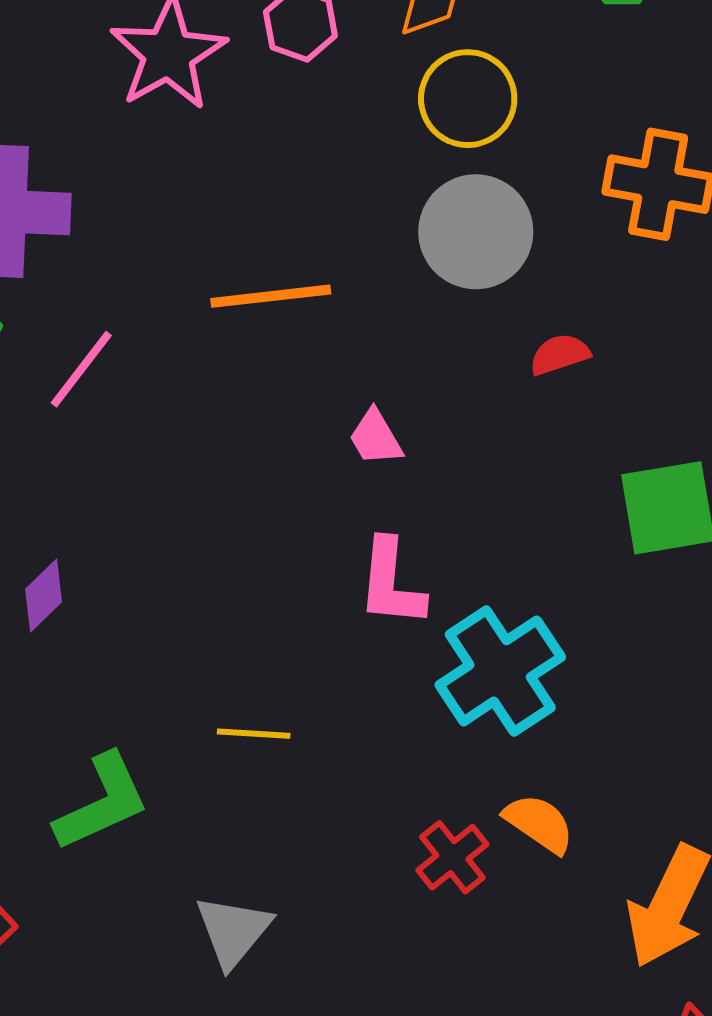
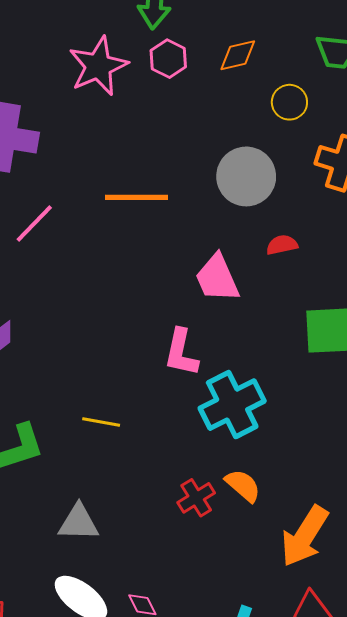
yellow circle: (468, 99) -> (289, 102), moved, size x0.7
pink trapezoid: (376, 438) -> (217, 278), moved, size x1.6
gray triangle: (233, 931) -> (79, 522), turned 45

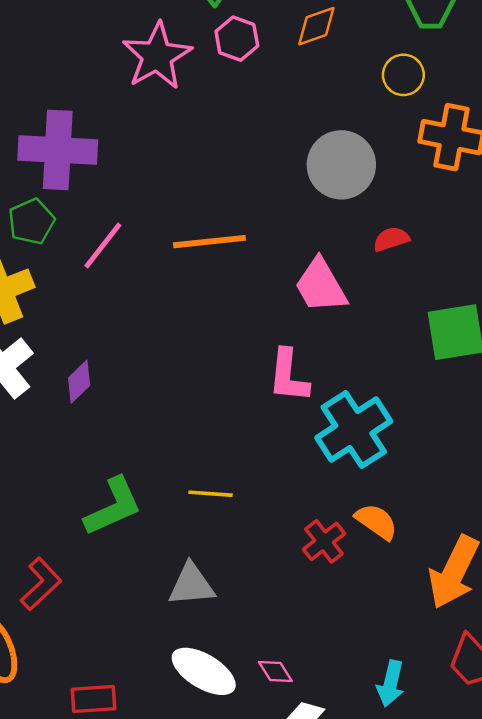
yellow circle: (289, 102) -> (403, 75), moved
orange line: (136, 197) -> (209, 242), moved
yellow line: (101, 422) -> (211, 494), moved

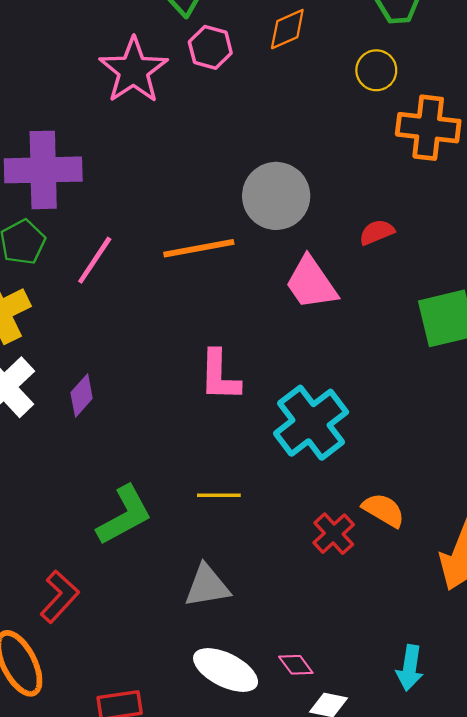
gray circle: (341, 165) -> (276, 196), moved
pink L-shape: (288, 376) -> (220, 376), moved
cyan cross: (354, 430) -> (311, 423), moved

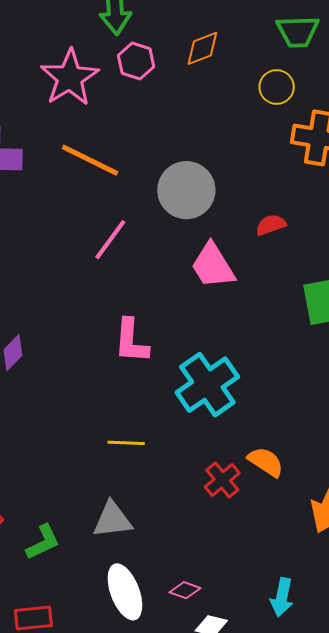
orange line: (199, 248) -> (90, 160), moved, turned 34
pink line: (95, 260) -> (110, 240), moved
green L-shape: (124, 515) -> (43, 542), moved, size x0.7
pink diamond: (296, 665) -> (185, 590), turned -36
white ellipse: (226, 670) -> (125, 592), turned 40

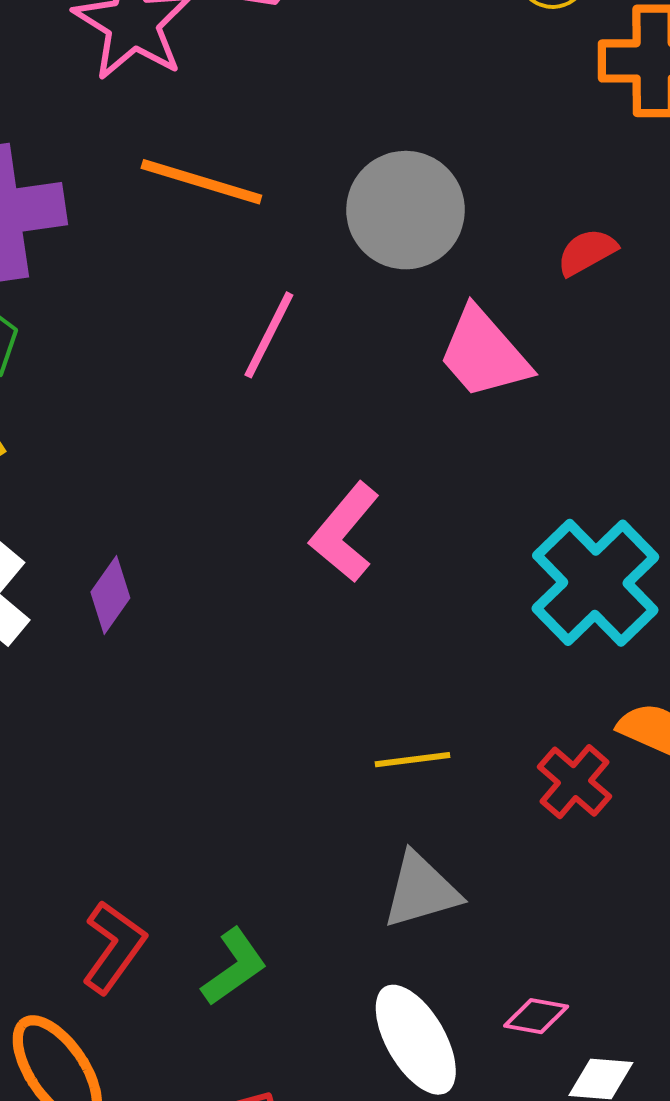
pink L-shape: (131, 341) -> (345, 532), turned 45
cyan cross: (207, 385) -> (595, 583), moved
yellow line: (126, 443) -> (413, 760), moved
gray triangle: (112, 520) -> (421, 890), moved

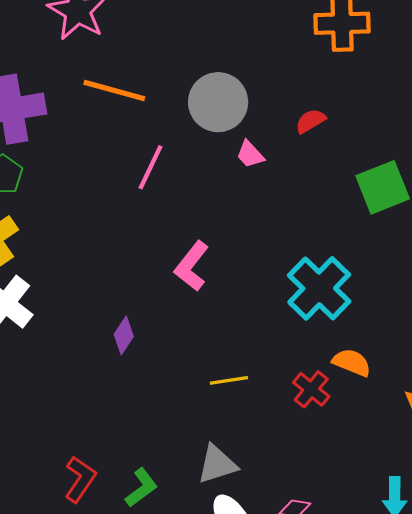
pink trapezoid: (484, 353) -> (250, 154), moved, size x0.6
purple diamond: (110, 595) -> (124, 335), moved
gray triangle: (421, 890) -> (217, 464), moved

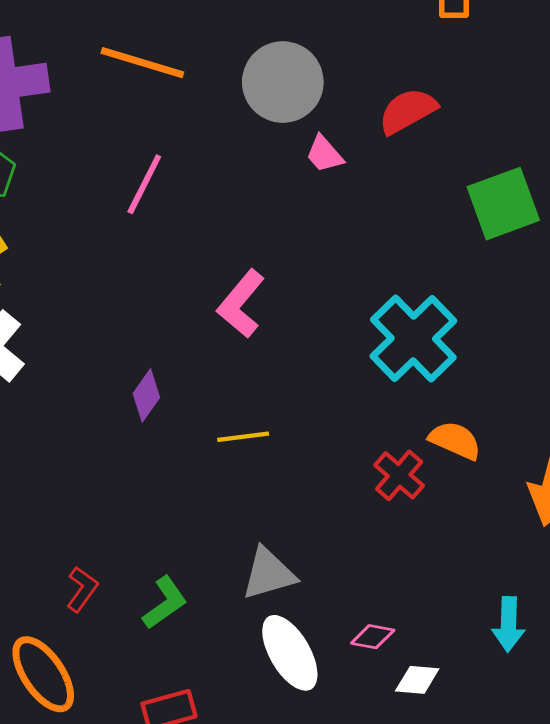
red semicircle: (310, 121) -> (408, 111), size x1.4
pink line: (151, 167) -> (144, 184), moved
yellow line: (229, 380) -> (243, 437), moved
red L-shape: (80, 479) -> (82, 589), size x0.7

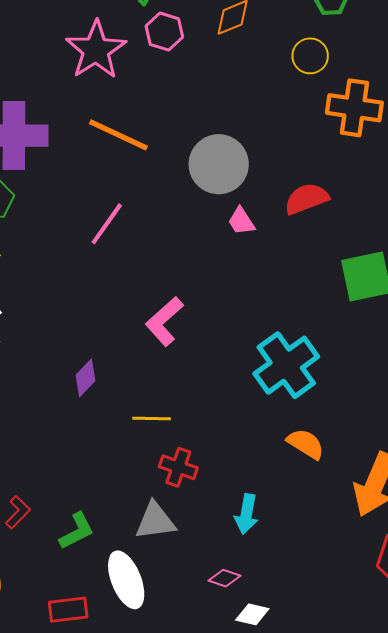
red cross: (399, 475) -> (178, 467), moved, turned -30
cyan arrow: (509, 624) -> (246, 514), moved
white ellipse: (290, 653) -> (126, 580), moved

